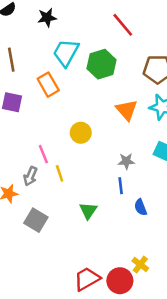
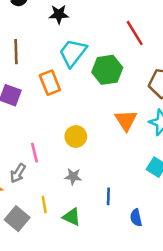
gray star: (126, 161) -> (73, 177), moved
yellow line: (60, 173) -> (44, 204), moved
blue semicircle: (141, 207) -> (136, 218), moved
green triangle: (88, 211) -> (72, 217), turned -48

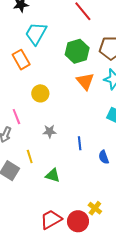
green hexagon: (107, 70) -> (77, 51), moved
yellow circle: (76, 137) -> (40, 93), moved
green triangle: (72, 217) -> (53, 175), moved

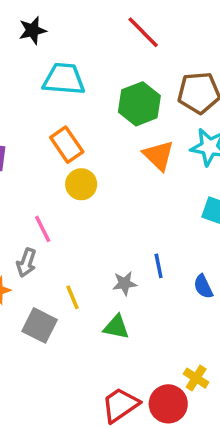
cyan trapezoid: (36, 33) -> (64, 79), turned 70
orange rectangle: (21, 60) -> (67, 145), moved
gray star: (50, 131) -> (125, 283), moved

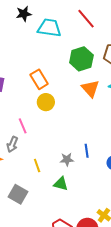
cyan trapezoid: (64, 79) -> (49, 28), moved
gray square: (40, 325) -> (18, 194), moved

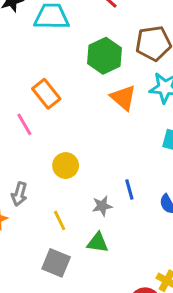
yellow circle: (46, 102) -> (66, 166), moved
pink line: (23, 126) -> (24, 124), moved
gray square: (18, 194) -> (56, 263), moved

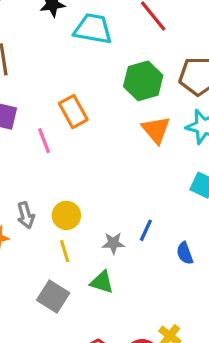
yellow circle: (66, 166) -> (66, 215), moved
blue line: (129, 189) -> (146, 230), turned 30
gray arrow: (19, 194) -> (26, 215), turned -40

